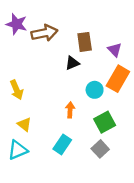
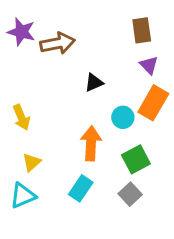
brown rectangle: (85, 42) -> (142, 30), moved
orange arrow: (70, 110) -> (91, 143), size x1.6
yellow triangle: (24, 124) -> (32, 162), turned 40

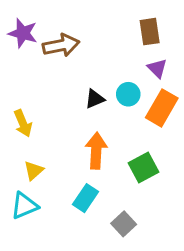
black triangle: (94, 83) -> (95, 99), moved
cyan circle: (123, 117) -> (128, 94), moved
gray square: (130, 194) -> (124, 224), moved

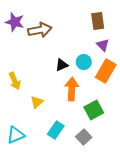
orange arrow: (96, 151) -> (72, 89), moved
yellow triangle: (34, 171) -> (37, 102), moved
gray square: (124, 224) -> (84, 137), moved

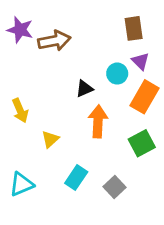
cyan circle: (84, 62) -> (117, 74), moved
green square: (94, 110) -> (142, 143), moved

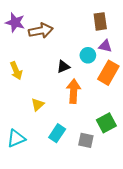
purple triangle: (140, 61) -> (105, 46), turned -32
yellow arrow: (20, 110) -> (16, 71), moved
green square: (142, 143) -> (106, 123), moved
gray square: (114, 187) -> (86, 140), turned -35

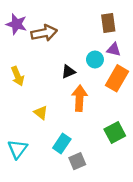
yellow triangle: (38, 104) -> (41, 113), turned -40
cyan triangle: (16, 138) -> (18, 149), turned -30
gray square: (86, 140) -> (77, 161), moved, turned -35

